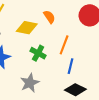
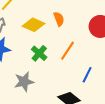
blue line: (71, 66) -> (87, 75), moved

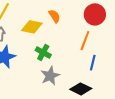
orange line: (68, 51) -> (85, 41), moved
gray star: (24, 82) -> (50, 76), moved

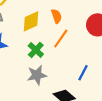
yellow diamond: (32, 27) -> (31, 21), turned -50
orange line: (85, 41) -> (61, 38), moved

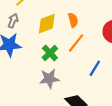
blue line: (83, 73) -> (95, 68), moved

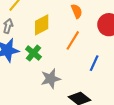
orange semicircle: (73, 20) -> (77, 11), moved
green cross: (50, 53) -> (33, 53), moved

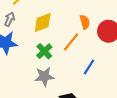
orange semicircle: (77, 11) -> (85, 22), moved
green cross: (33, 53) -> (44, 51), moved

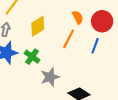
green cross: (44, 51) -> (32, 57), moved
blue line: (89, 67) -> (95, 46), moved

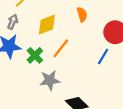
orange semicircle: (78, 17) -> (82, 14), moved
orange line: (69, 39) -> (61, 48), moved

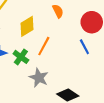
blue line: (103, 57) -> (84, 47), turned -49
gray star: (50, 80) -> (39, 78), turned -30

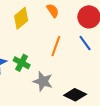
yellow diamond: (27, 26) -> (21, 18), moved
orange line: (44, 46) -> (56, 46), moved

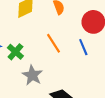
orange line: (56, 46) -> (53, 43), turned -66

